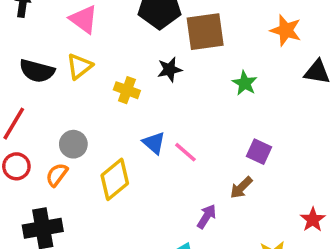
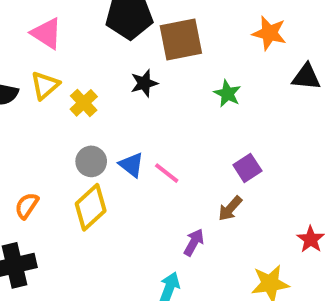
yellow cross: (127, 90) -> (84, 103), moved, turned 30
gray circle: (73, 144) -> (91, 161), moved
purple square: (259, 152) -> (247, 168), turned 35

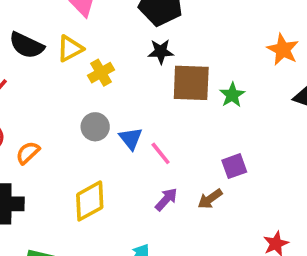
brown square: (181, 39) -> (191, 83), moved
black star: (144, 83) -> (161, 52), moved
yellow diamond: (91, 207) -> (90, 201), moved
purple arrow: (194, 242) -> (166, 199), moved

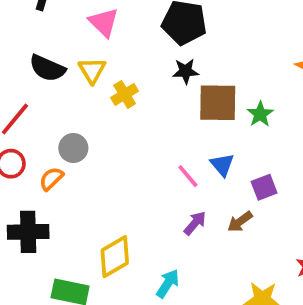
yellow triangle: (70, 48) -> (92, 70), turned -32
gray circle: (95, 127) -> (73, 148), moved
blue triangle: (131, 138) -> (222, 165), moved
yellow diamond: (90, 201) -> (115, 257), moved

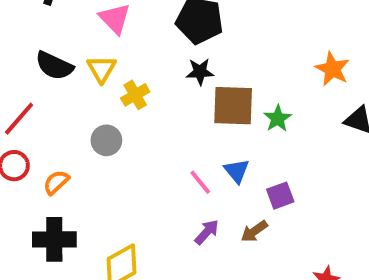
gray circle: (73, 148) -> (106, 140), moved
black cross: (28, 232) -> (54, 239), moved

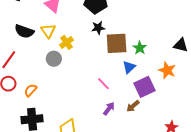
orange star: (332, 69) -> (167, 70), moved
gray circle: (106, 140) -> (54, 59), moved
blue triangle: (237, 171) -> (129, 67), moved, turned 32
purple square: (280, 196) -> (145, 87), size x1.5

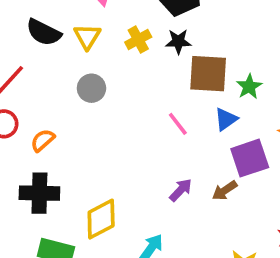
yellow cross: (67, 42) -> (138, 40), moved
pink line: (103, 84) -> (178, 124), moved

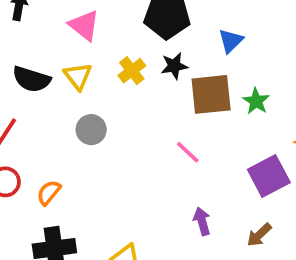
blue triangle: (226, 119) -> (231, 41), moved
purple arrow: (181, 190) -> (202, 221), turned -50
brown arrow: (225, 191) -> (259, 235), moved

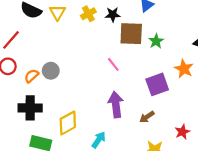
gray circle: (91, 130) -> (51, 71), moved
purple arrow: (202, 221) -> (116, 105), size x1.6

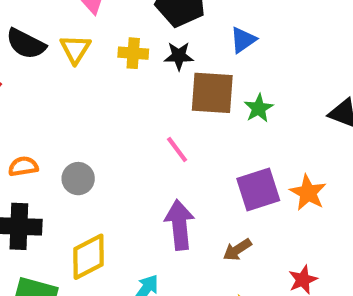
yellow cross: (88, 14) -> (133, 53), turned 32
orange star: (184, 69) -> (308, 193), moved
gray circle: (51, 71) -> (78, 179), moved
orange semicircle: (31, 76) -> (23, 166), turned 32

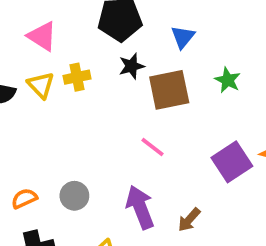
yellow cross: (133, 53) -> (77, 77), moved
green star: (259, 108) -> (228, 80), moved
purple arrow: (179, 225) -> (140, 207), moved
brown arrow: (237, 250) -> (189, 220), moved

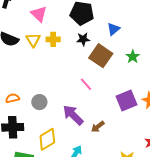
brown square: (169, 90) -> (101, 56), turned 35
purple arrow: (140, 207) -> (73, 115), turned -35

